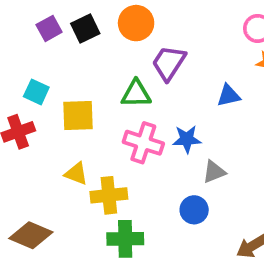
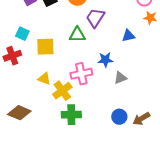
pink cross: (143, 143) -> (81, 74), moved, turned -30
yellow cross: (109, 195) -> (62, 91), turned -30
blue circle: (194, 210) -> (119, 117), moved

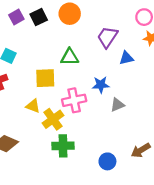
purple trapezoid: (95, 18) -> (107, 37), moved
yellow square: (45, 47) -> (45, 78), moved
blue circle: (119, 117) -> (107, 161), moved

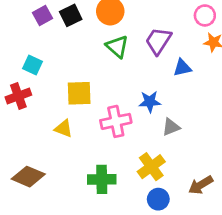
green triangle: (70, 57) -> (117, 47), moved, turned 42
yellow cross: (53, 119) -> (151, 167), moved

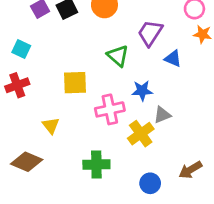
green triangle: (117, 47) -> (118, 56), moved
cyan square: (32, 65) -> (21, 49), moved
blue triangle: (182, 68) -> (173, 58), turned 36
yellow triangle: (64, 128) -> (51, 126), moved, turned 30
yellow cross: (151, 167) -> (141, 134), moved

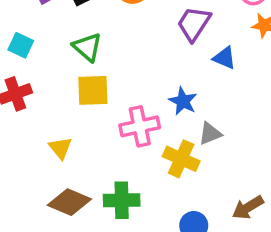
green triangle: (118, 56) -> (87, 47), moved
blue star: (142, 91) -> (183, 101), turned 30
yellow cross: (141, 134) -> (181, 159), turned -30
brown diamond: (27, 162) -> (69, 202), moved

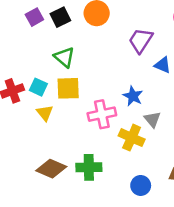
cyan square: (21, 45) -> (38, 87), moved
gray triangle: (210, 134) -> (152, 119), turned -48
yellow triangle: (60, 148) -> (45, 113), moved

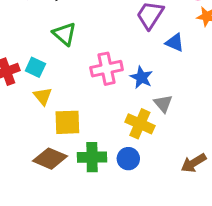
yellow square: (68, 88) -> (67, 122), moved
pink cross: (102, 114) -> (107, 69), moved
blue circle: (141, 185) -> (128, 159), moved

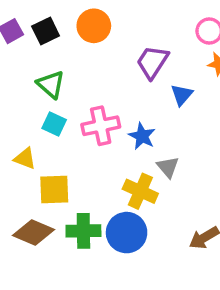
blue triangle: (175, 43) -> (182, 95), turned 48
cyan square: (35, 67) -> (54, 124), moved
yellow triangle: (43, 96) -> (25, 158), turned -30
blue circle: (128, 159) -> (127, 233), size x1.5

